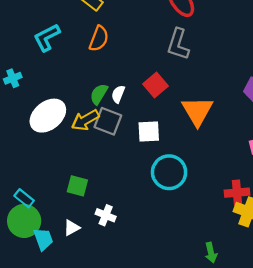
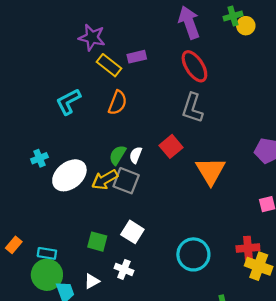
cyan cross: (13, 78) -> (39, 158), moved
white square: (149, 131) -> (132, 232), moved, turned 35
cyan circle: (169, 172) -> (193, 254), moved
cyan rectangle: (24, 198) -> (47, 253), turned -30

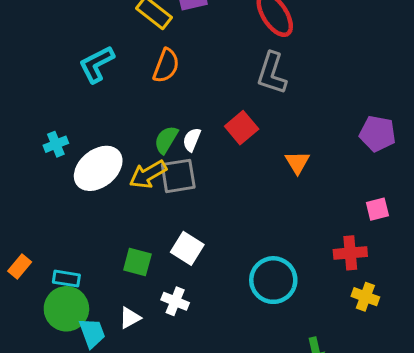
orange triangle: (211, 171) -> (297, 162), size x0.6
gray square: (126, 181) -> (178, 176), turned -30
red cross: (248, 248) -> (350, 253), moved
yellow cross: (259, 266) -> (365, 297), size x0.7

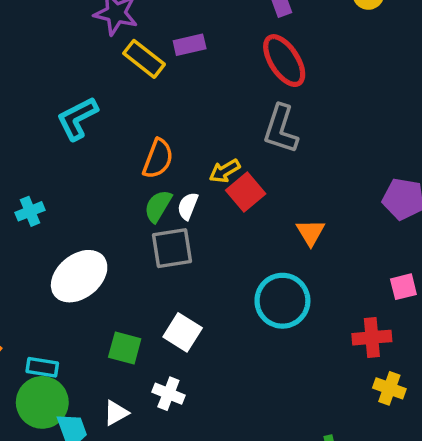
orange semicircle: (166, 66) -> (158, 159), moved
white ellipse: (98, 168) -> (79, 276), moved
yellow arrow: (148, 174) -> (225, 171), moved, size x0.7
cyan circle: (273, 280) -> (282, 301), moved

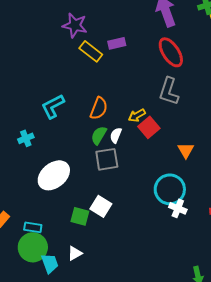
cyan L-shape: (77, 118) -> (53, 106), moved
white square: (183, 332) -> (101, 206), moved
white cross: (168, 394) -> (178, 208), moved

